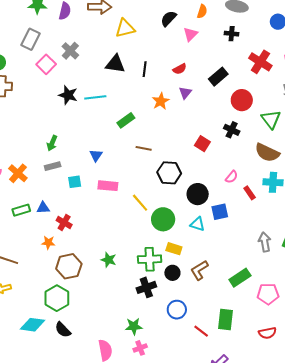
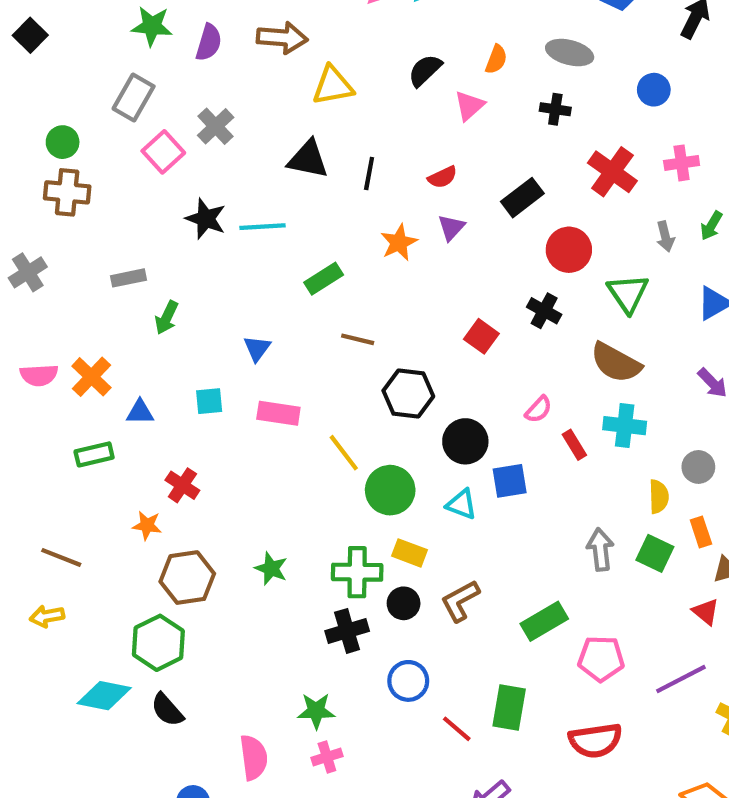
gray rectangle: (53, 166) -> (129, 278), moved
blue triangle: (43, 208) -> (140, 412), moved
red semicircle: (267, 333) -> (595, 740), size x1.4

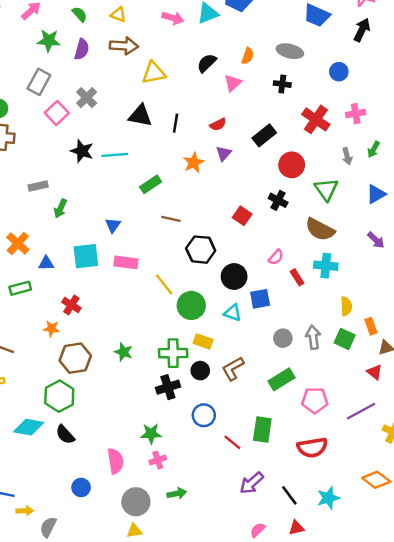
cyan square: (209, 401) -> (86, 256), size x1.6
gray circle: (698, 467) -> (283, 338), moved

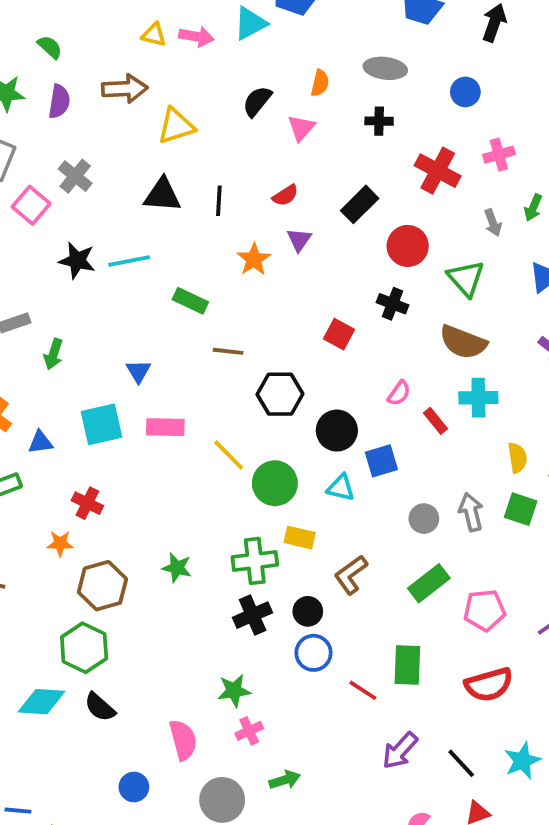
yellow triangle: (118, 14) -> (154, 35), moved
green rectangle: (151, 184) -> (190, 301), turned 65
black circle: (200, 371) -> (308, 611), moved

